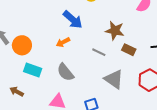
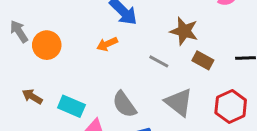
cyan rectangle: (33, 70) -> (71, 106), moved
gray semicircle: (65, 72) -> (124, 104), moved
brown arrow: (17, 92) -> (32, 97), moved

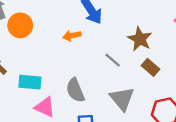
cyan rectangle: (71, 106) -> (30, 82), turned -30

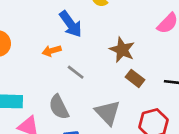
gray line: (113, 60) -> (76, 72), moved

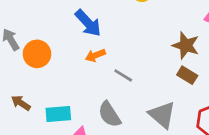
blue arrow: (71, 24) -> (88, 23), moved
brown star: (122, 50) -> (186, 45), moved

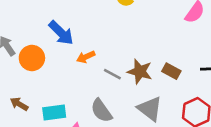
blue arrow: (88, 23) -> (61, 33), moved
brown star: (186, 45) -> (140, 71), moved

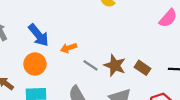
blue arrow: (61, 33) -> (39, 35), moved
orange circle: (32, 58) -> (35, 64), moved

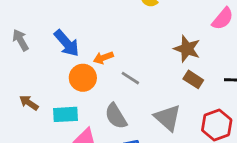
orange circle: (35, 64) -> (83, 78), moved
brown star: (115, 65) -> (187, 49), moved

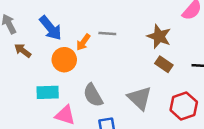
orange arrow: (103, 58) -> (83, 42), turned -36
gray line: (130, 78) -> (107, 34), moved, turned -30
brown arrow: (29, 103) -> (23, 51), moved

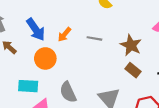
gray line: (107, 34) -> (94, 38), moved
orange arrow: (83, 42) -> (64, 34), moved

